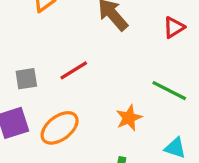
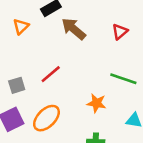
orange star: (129, 118) -> (97, 103), turned -30

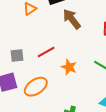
orange star: (97, 103) -> (69, 67), moved

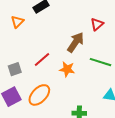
brown arrow: (72, 19) -> (76, 42), moved, turned 85

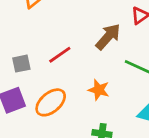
orange star: (67, 69) -> (99, 90), moved

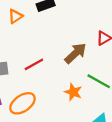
orange star: (99, 90) -> (73, 92), moved

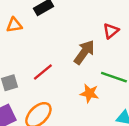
orange triangle: (15, 16) -> (14, 25), turned 35

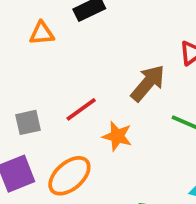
orange star: (89, 93) -> (117, 136), moved

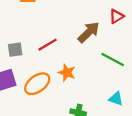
orange star: (117, 136) -> (67, 73), moved

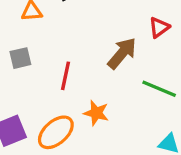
red line: (48, 45) -> (66, 76), turned -42
gray square: (15, 50) -> (20, 58), moved

